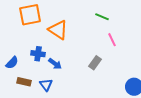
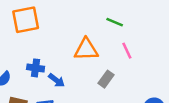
orange triangle: (58, 30) -> (86, 49), moved, turned -35

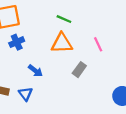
green line: (115, 22) -> (64, 19), moved
blue cross: (36, 68) -> (17, 42), moved, turned -32

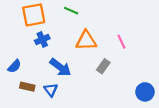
green line: (64, 19) -> (71, 11), moved
blue arrow: (35, 71) -> (60, 67), size x1.5

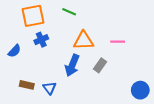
pink line: (121, 42) -> (118, 42), turned -64
blue semicircle: (14, 66) -> (14, 51), moved
blue arrow: (60, 67) -> (72, 65), moved, turned 75

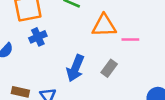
orange triangle: (84, 41) -> (104, 26), moved

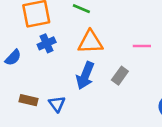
orange triangle: (104, 26) -> (90, 42), moved

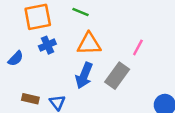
pink line: (142, 46) -> (138, 47), turned -63
gray rectangle: (120, 76) -> (117, 76), size x1.5

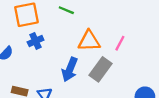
orange triangle: (89, 44) -> (89, 41), moved

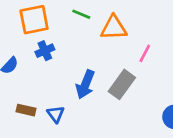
orange triangle: (89, 41) -> (114, 28), moved

